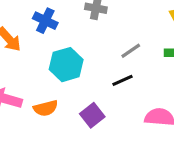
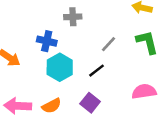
blue cross: (45, 21) -> (47, 41), moved
black line: (123, 80) -> (96, 71), moved

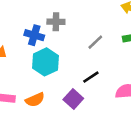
gray cross: (73, 17) -> (56, 22), moved
black line: (96, 71) -> (91, 77), moved

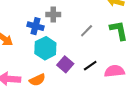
black line: (91, 77) -> (90, 66), moved
purple square: (73, 99) -> (65, 64), moved

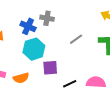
purple square: (65, 64) -> (50, 68), turned 35
black line: (90, 66) -> (70, 84), moved

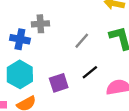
cyan hexagon: (34, 49) -> (20, 74), moved
black line: (70, 84) -> (90, 72), moved

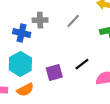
gray line: (82, 41) -> (73, 21), moved

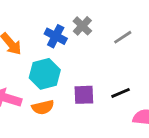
gray cross: (40, 20) -> (82, 26), turned 32

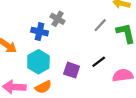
gray line: (123, 37) -> (100, 25), moved
purple square: (84, 95) -> (72, 70), turned 35

